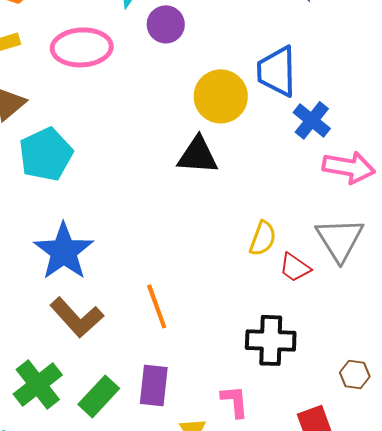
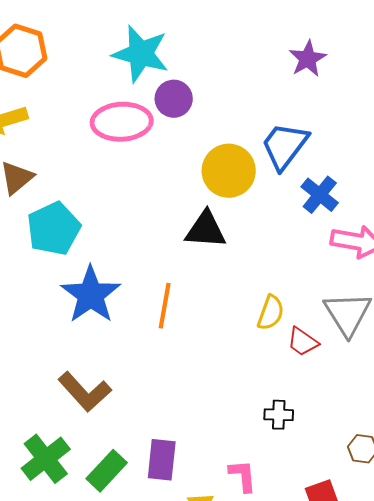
pink ellipse: (82, 47) -> (122, 122), moved
blue trapezoid: (277, 71) -> (285, 146), turned 38
blue star: (64, 251) -> (91, 295), moved
orange line: (157, 306) -> (165, 306), moved, turned 30
black cross: (271, 340) -> (279, 415), size x0.6

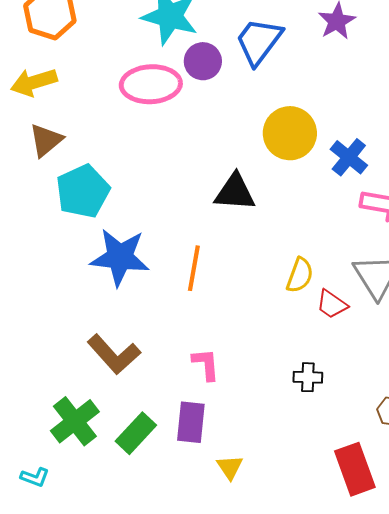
blue trapezoid: (285, 146) -> (259, 41), moved
yellow circle: (229, 171) -> (290, 133), moved
blue star: (91, 295) -> (120, 257), turned -30
pink L-shape: (243, 476) -> (206, 364), moved

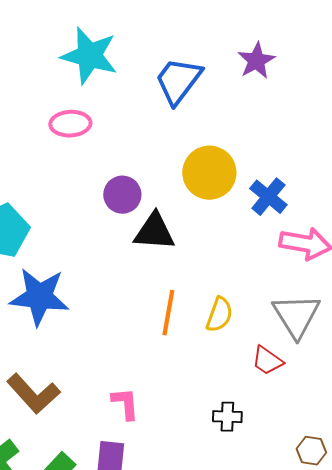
purple circle: (203, 61) -> (122, 195), moved
pink ellipse: (151, 84) -> (70, 124), size x0.7
orange line: (194, 268) -> (168, 313), moved
red trapezoid: (332, 304) -> (267, 361), moved

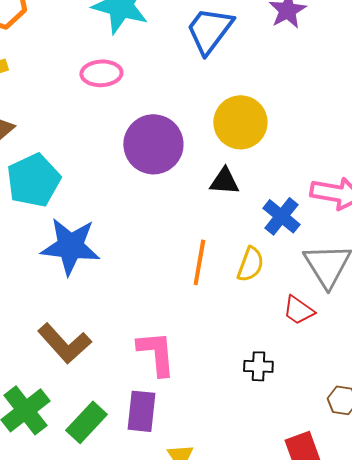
purple circle: (122, 195) -> (153, 144), size x1.6
blue cross: (268, 197) -> (281, 216), moved
black triangle: (154, 232) -> (224, 181), moved, size x0.7
pink L-shape: (125, 404) -> (156, 353), size x1.4

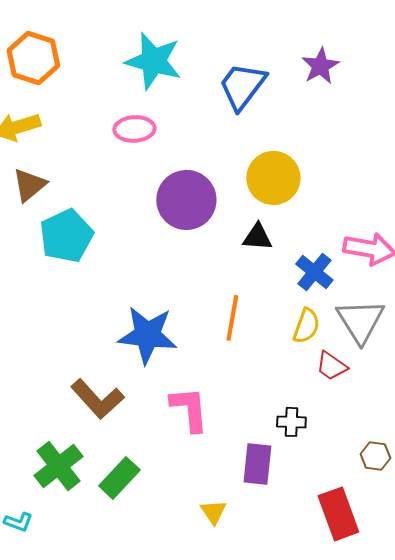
blue star: (70, 246) -> (147, 335), moved
yellow semicircle: (250, 264) -> (306, 326), moved
purple rectangle: (141, 411) -> (257, 464), moved

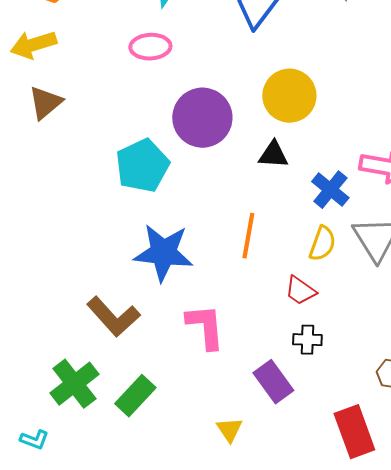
cyan pentagon: (66, 236) -> (142, 166), moved
red trapezoid: (331, 366) -> (300, 291), moved
purple rectangle: (257, 464) -> (273, 382), turned -42

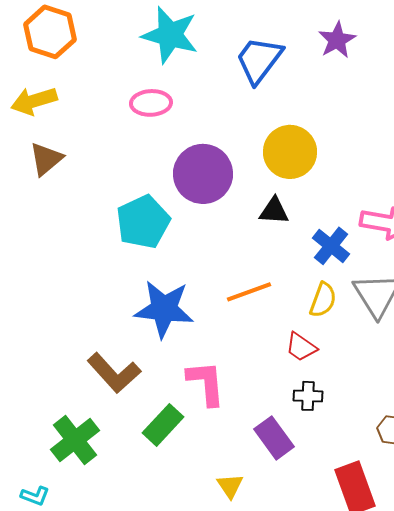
orange line: (248, 236) -> (249, 292), turned 60
green rectangle: (135, 396) -> (163, 425), moved

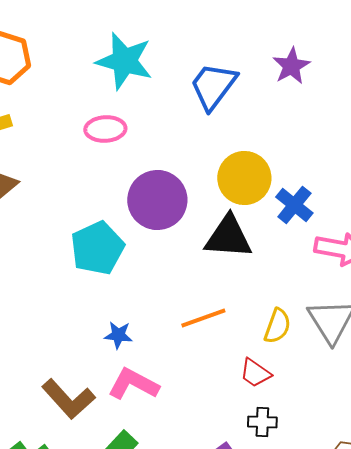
black triangle: (274, 211) -> (228, 237), size x1.6
blue cross: (331, 246) -> (294, 205), moved
blue star: (164, 309) -> (118, 335), size x0.5
pink L-shape: (206, 383) -> (133, 384), moved, turned -57

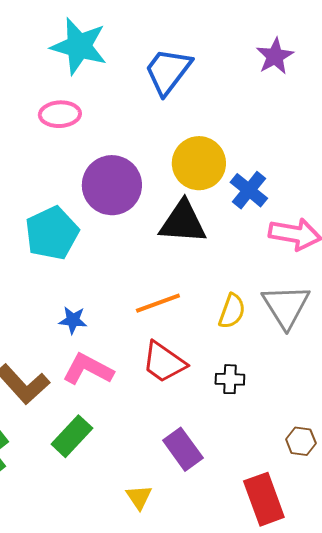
purple star: (291, 66) -> (275, 56), moved
red trapezoid: (255, 373) -> (164, 362), moved, size x1.4
black cross: (262, 422) -> (230, 379), moved

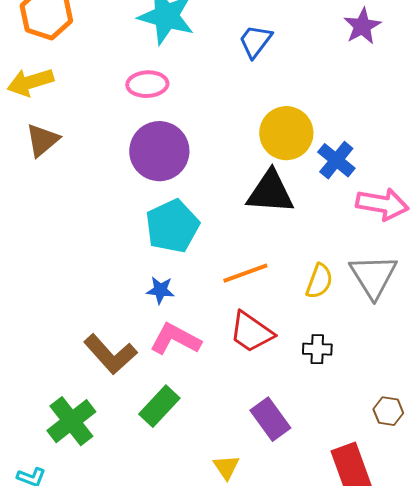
blue trapezoid: (168, 71) -> (255, 41), size x0.7
purple circle: (112, 185) -> (159, 151), moved
cyan pentagon: (52, 233) -> (172, 226), moved

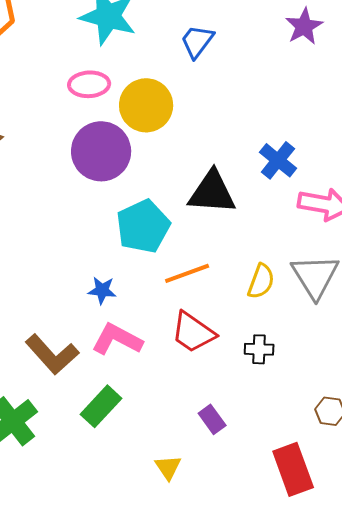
yellow circle: (286, 133) -> (146, 105), moved
cyan pentagon: (172, 226) -> (143, 226), moved
purple rectangle: (270, 419) -> (212, 419), size x0.7

